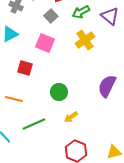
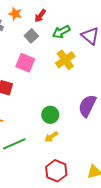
green circle: (59, 92) -> (50, 115), moved

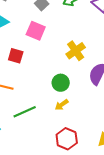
yellow cross: (65, 60) -> (76, 51), moved

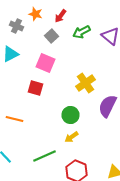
red square: (16, 56) -> (36, 88), moved
green line: (25, 112) -> (44, 156), moved

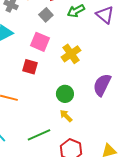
yellow cross: (86, 83) -> (71, 54), moved
yellow arrow: (72, 137) -> (66, 116), turned 80

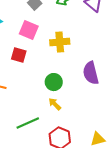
yellow cross: (71, 54) -> (60, 42), turned 30
purple semicircle: (102, 85) -> (91, 73), turned -40

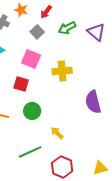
green circle: (54, 82) -> (32, 111), moved

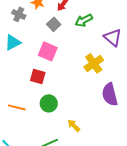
purple triangle: (96, 32) -> (113, 37), moved
yellow cross: (62, 71) -> (94, 63), moved, turned -30

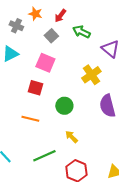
green arrow: (84, 20) -> (81, 32), turned 54
green circle: (49, 103) -> (64, 106), moved
orange line: (17, 107) -> (30, 119), moved

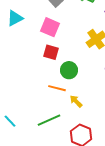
red square: (35, 88) -> (51, 52), moved
orange line: (30, 119) -> (57, 88), moved

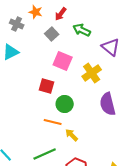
pink square: (50, 27) -> (63, 61), moved

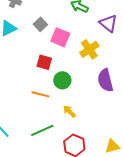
gray square: (52, 34) -> (40, 24), moved
orange line: (53, 122) -> (40, 94), moved

